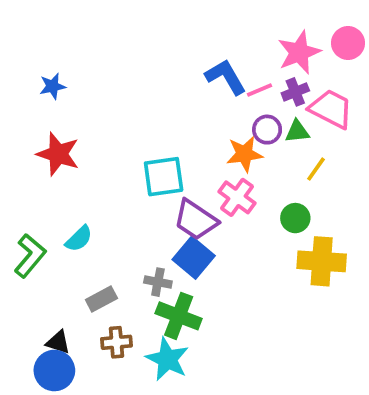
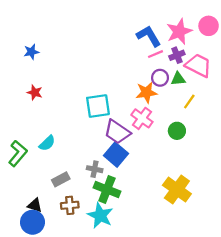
blue L-shape: (226, 77) -> (149, 36), moved
red star: (58, 154) -> (35, 92), size x0.6
yellow cross: (322, 261) -> (177, 190), moved, turned 32

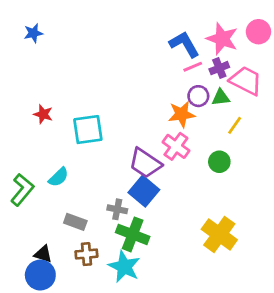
pink star: (179, 31) -> (222, 39), turned -30
blue star: (31, 52) -> (33, 33), moved
cyan square: (98, 106) -> (88, 130), moved
gray rectangle: (61, 179) -> (75, 222), turned 48

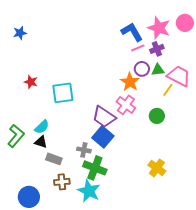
blue star: (33, 33) -> (20, 33), moved
pink trapezoid: (246, 81) -> (179, 76), moved
orange star: (182, 114) -> (130, 82), turned -30
yellow cross: (219, 234) -> (157, 168), size x0.7
black triangle: (43, 254) -> (41, 142), moved

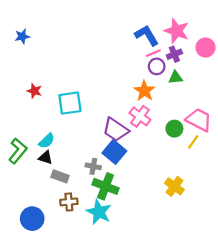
pink circle: (185, 23) -> (205, 48), moved
purple circle: (142, 69) -> (157, 66), moved
pink trapezoid: (179, 76) -> (199, 120), moved
yellow line: (168, 90) -> (193, 142), moved

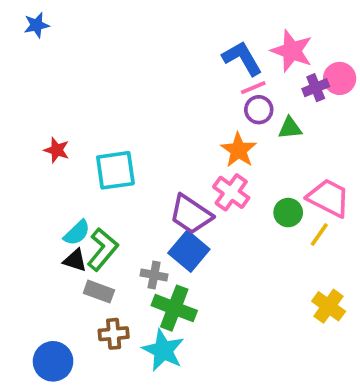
blue star: (22, 36) -> (36, 25), moved
purple cross: (174, 54) -> (316, 88), moved
green L-shape: (18, 151) -> (103, 249), moved
yellow cross: (174, 186) -> (329, 306), moved

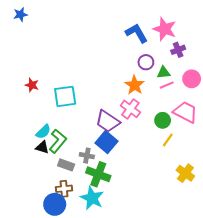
pink circle: (340, 78) -> (192, 79), moved
pink line: (253, 88) -> (167, 85), moved
yellow line: (319, 235) -> (168, 140), moved
gray rectangle: (99, 292) -> (66, 165), moved
blue circle: (53, 361) -> (55, 204), moved

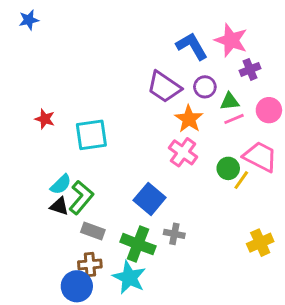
purple trapezoid: (108, 121) -> (164, 87), moved
yellow line: (168, 140) -> (241, 180), moved
gray cross: (87, 156) -> (174, 234), moved
yellow cross: (185, 173) -> (260, 243), turned 30

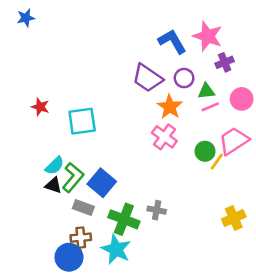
pink trapezoid: (260, 157) -> (234, 141), turned -60
blue square: (150, 199) -> (102, 183), moved

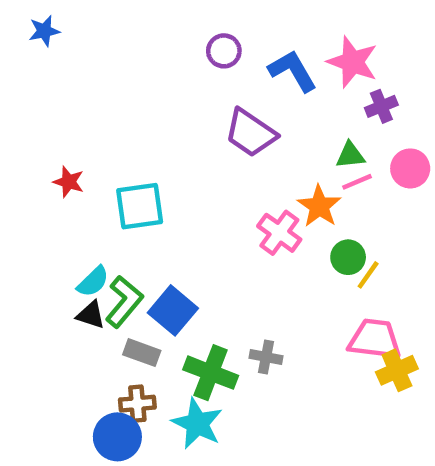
purple circle: (184, 78) -> (224, 51), moved
orange star: (170, 107) -> (319, 206), moved
pink trapezoid: (234, 141) -> (375, 339), moved, turned 40

